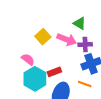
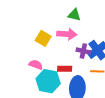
purple cross: (85, 45) -> (83, 51), moved, turned 32
red rectangle: (54, 72) -> (65, 69), turned 40

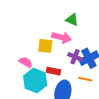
yellow square: (43, 38) -> (45, 46), moved, turned -35

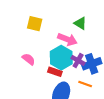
yellow square: (45, 46) -> (35, 24), moved
cyan hexagon: (35, 81) -> (61, 58), moved

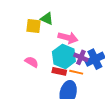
green triangle: (80, 23) -> (47, 19), moved
orange line: (85, 84) -> (76, 72), moved

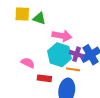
yellow square: (33, 26) -> (22, 14), moved
red rectangle: (59, 71) -> (44, 78), moved

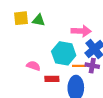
pink arrow: (62, 36) -> (81, 31), moved
purple cross: (77, 54) -> (92, 66), moved

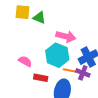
pink arrow: (81, 31) -> (66, 36), moved

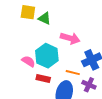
cyan hexagon: (57, 55) -> (47, 56), moved
purple cross: (83, 73) -> (89, 85), moved

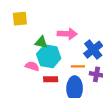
green triangle: (45, 18) -> (41, 42), moved

